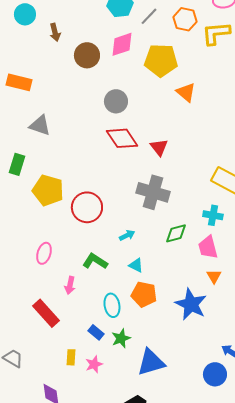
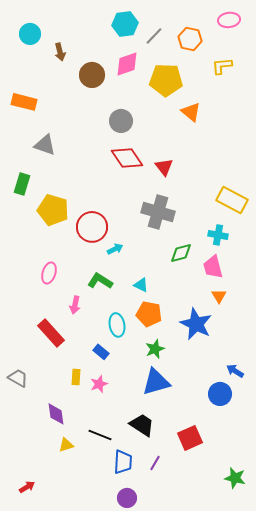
yellow L-shape: (216, 33) -> (222, 66), moved, size x0.7
cyan arrow: (127, 235) -> (115, 249), moved
green star: (121, 338) -> (155, 349), moved

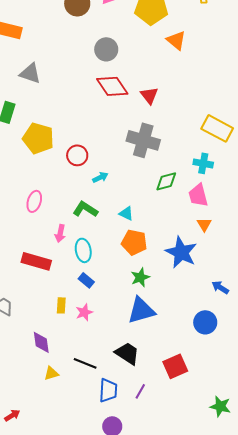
red circle: (92, 227) -> (77, 155), size x0.7
cyan ellipse: (117, 325) -> (83, 250), moved
red rectangle: (51, 333) -> (36, 261), turned -32
blue arrow: (235, 371) -> (220, 287), moved

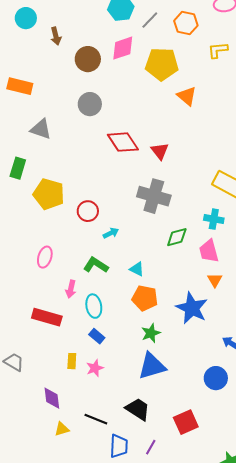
gray circle: (106, 49) -> (90, 104), moved

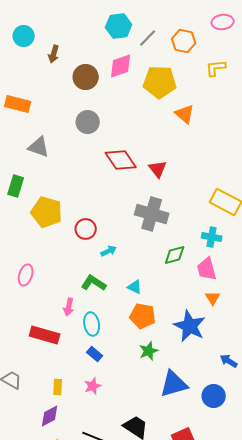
brown arrow: (56, 36) -> (54, 54), turned 30
pink ellipse: (45, 257) -> (26, 275), moved
yellow rectangle: (72, 361) -> (58, 387), moved
blue triangle: (152, 366) -> (174, 384), moved
purple diamond: (52, 398) -> (50, 416), turned 70

